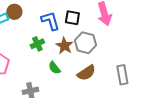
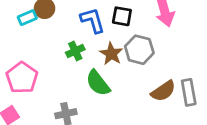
green semicircle: (54, 68) -> (98, 83), size x1.5
brown semicircle: (86, 73) -> (163, 91), moved

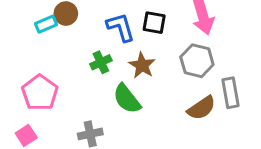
gray hexagon: (139, 50) -> (197, 61), moved
gray rectangle: (189, 92) -> (230, 93), moved

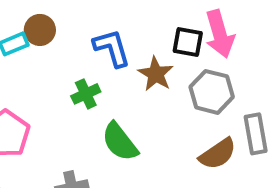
black square: (154, 23) -> (188, 42), moved
brown star: (142, 65) -> (156, 74), moved

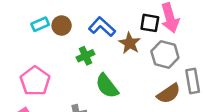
brown circle: (40, 30) -> (62, 25), moved
blue L-shape: (112, 48) -> (102, 27), turned -32

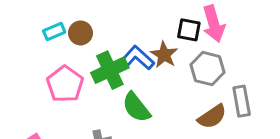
blue L-shape: (102, 27) -> (138, 58), moved
green cross: (86, 56) -> (110, 70), size x1.6
pink pentagon: (35, 81) -> (65, 84), moved

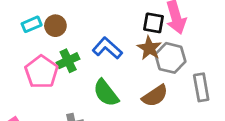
brown star: (164, 55) -> (149, 48), moved
green cross: (110, 70) -> (68, 61), moved, size x0.7
brown semicircle: (212, 117) -> (155, 96), moved

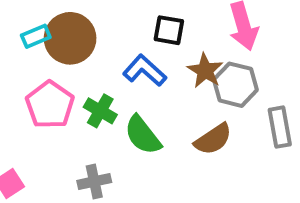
black square: (154, 23) -> (169, 30), moved
brown circle: (55, 26) -> (70, 38), size x1.6
green cross: (68, 61) -> (100, 111), moved, turned -35

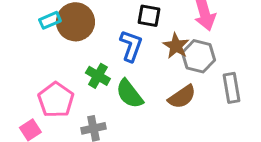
blue L-shape: (145, 71) -> (131, 46), turned 68
pink pentagon: (50, 105) -> (56, 100), moved

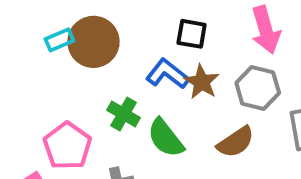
blue L-shape: (131, 46) -> (168, 74), turned -72
brown star: (176, 46) -> (202, 82), moved

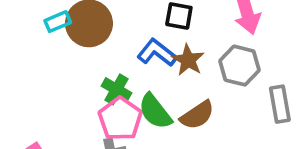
brown semicircle: (236, 142) -> (197, 115), moved
pink pentagon: (67, 146) -> (120, 119), moved

